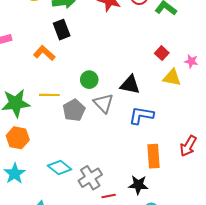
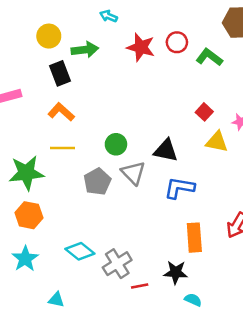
black rectangle: (62, 30) -> (60, 73), moved
yellow line: (49, 95) -> (62, 148), moved

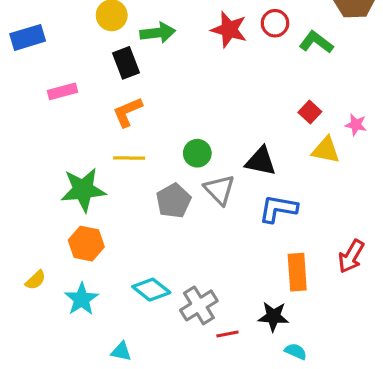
orange L-shape: (61, 112) -> (128, 112), turned -65

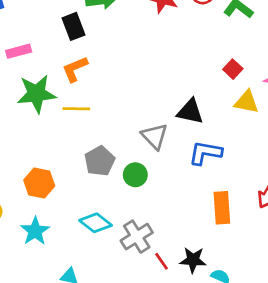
green circle: (197, 153) -> (135, 175), moved
green star: (83, 190) -> (36, 94), moved
gray pentagon: (174, 201) -> (100, 161), moved
black star: (273, 317) -> (193, 260), moved
red line: (227, 334) -> (161, 261), turned 66

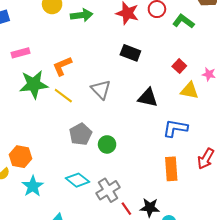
black rectangle: (74, 26) -> (130, 53), moved, turned -48
yellow line: (76, 109) -> (63, 96), turned 36
gray triangle: (155, 136) -> (101, 89), moved
blue L-shape: (205, 153) -> (175, 128), moved
orange hexagon: (39, 183) -> (21, 157), moved

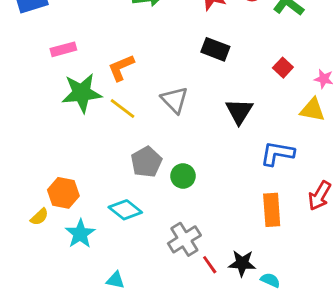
yellow triangle: (189, 90) -> (313, 110), moved
black triangle: (148, 98) -> (239, 111), turned 50
cyan diamond: (78, 180) -> (125, 210), moved

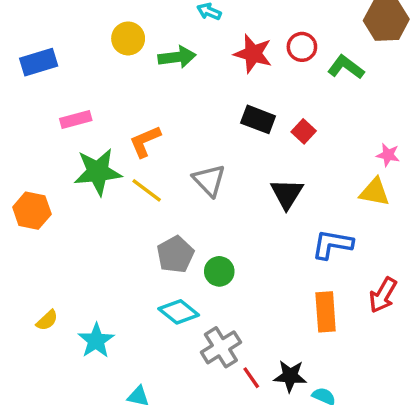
red square: (283, 68) -> (304, 131), moved
orange hexagon: (63, 193) -> (32, 211), moved
cyan diamond: (125, 210) -> (179, 312), moved

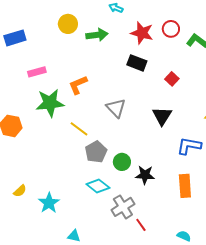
black rectangle: (258, 119) -> (137, 63), moved
yellow line: (147, 190) -> (79, 129), moved
black star: (290, 376) -> (145, 175), moved

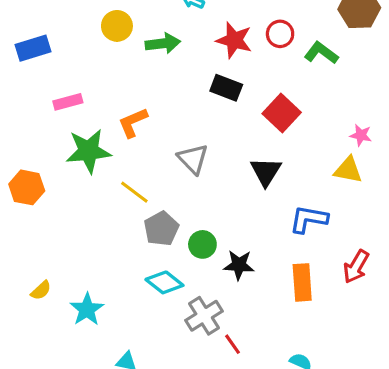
red square: (172, 79) -> (282, 113), size x1.6

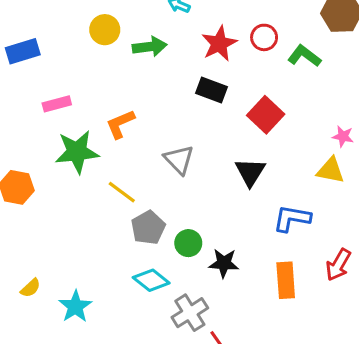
red star: (234, 40) -> (219, 44), turned 30

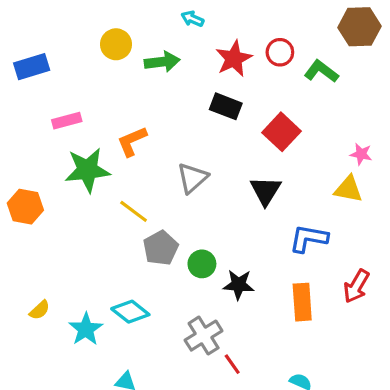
gray triangle: (179, 160) -> (192, 178), turned 32
cyan diamond: (151, 280) -> (130, 312), moved

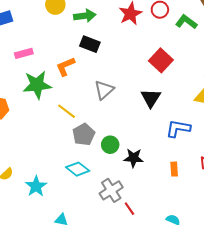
black rectangle: (226, 106) -> (90, 44), moved
orange rectangle: (302, 302) -> (174, 169), size x0.6
cyan diamond: (130, 312) -> (78, 169), moved

